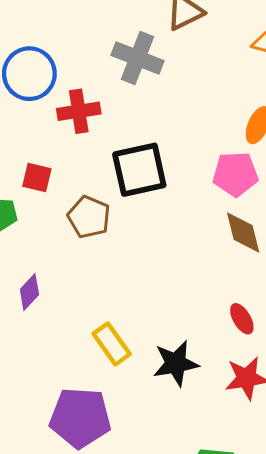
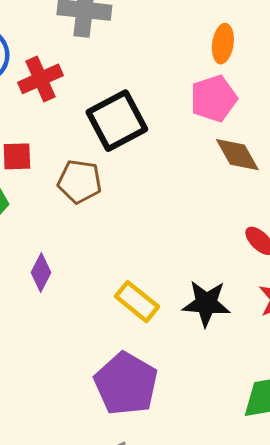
black star: (176, 363) -> (206, 303), turned 30
purple pentagon: (80, 418) -> (126, 384), turned -30

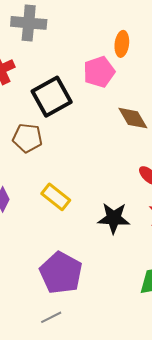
pink pentagon: (214, 99) -> (99, 72), moved
yellow rectangle: (137, 302) -> (56, 197), moved

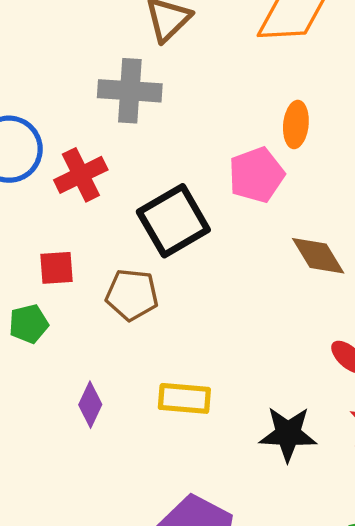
yellow rectangle: (56, 197) -> (184, 398), turned -32

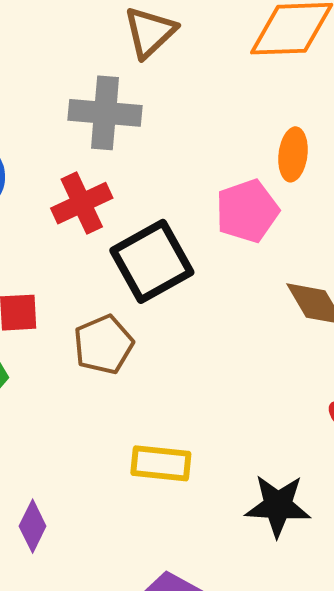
red cross: (81, 175) -> (82, 203), moved
brown pentagon: (132, 295) -> (103, 345), turned -30
purple diamond: (90, 405) -> (33, 526), moved

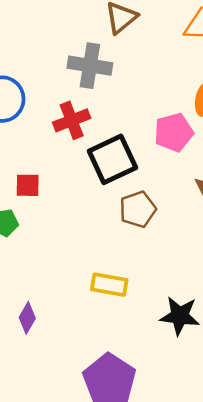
brown pentagon: (103, 345) -> (138, 209), moved

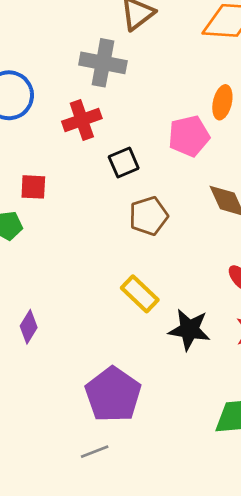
black square: (112, 159) -> (124, 162), size x0.6
yellow rectangle: (109, 285) -> (140, 294), moved, turned 32

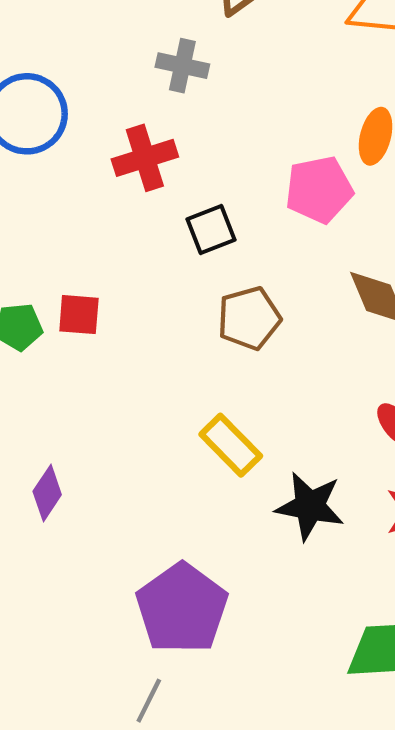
gray cross: (103, 63) -> (182, 66), size x0.7
red square: (33, 187) -> (79, 315), moved
gray line: (95, 452) -> (149, 701), turned -44

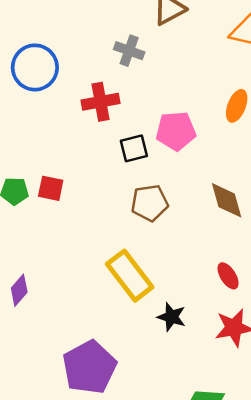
pink pentagon: (319, 190) -> (176, 131), moved
yellow rectangle: (231, 445) -> (130, 276), size x1.4
black star: (310, 506) -> (171, 317), size x0.7

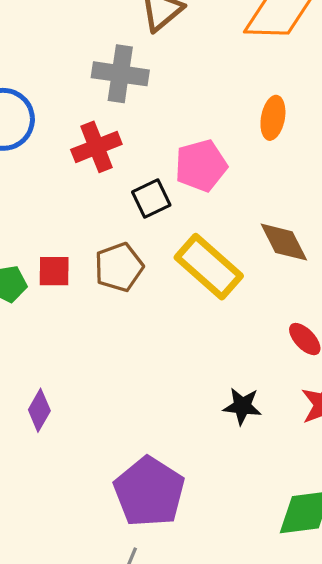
gray cross: (129, 51) -> (120, 74), size x1.4
brown pentagon: (150, 203) -> (119, 267), moved
yellow rectangle: (130, 276) -> (209, 267), moved

